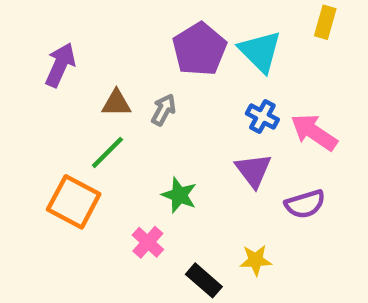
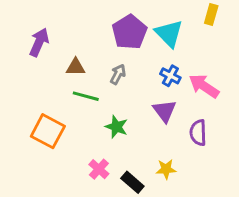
gray arrow: (164, 110) -> (118, 74), moved
green line: (107, 152) -> (86, 96), moved, turned 60
purple semicircle: (305, 204) -> (198, 133), turned 105
pink cross: (148, 242) -> (99, 169), moved

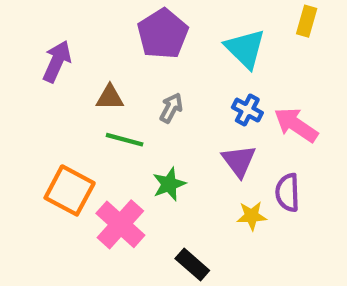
purple pentagon: (130, 32) -> (163, 34), moved
green star: (116, 127) -> (169, 184), turned 30
pink cross: (99, 169) -> (120, 224), moved, size x1.6
yellow star: (166, 169) -> (252, 216), moved

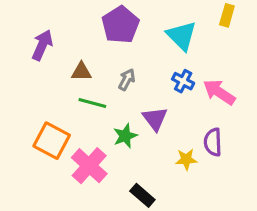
purple triangle: (239, 161) -> (155, 119), moved

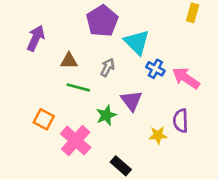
cyan triangle: (182, 36) -> (137, 42), moved
orange square: (52, 141) -> (44, 119), size x0.7

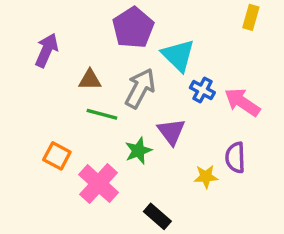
gray arrow: (108, 67) -> (140, 88), size x1.6

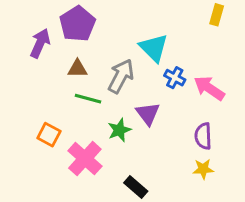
purple pentagon: (133, 28) -> (77, 24), moved
yellow star: (206, 177) -> (203, 169), moved

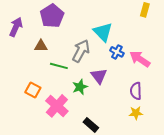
purple arrow: (40, 43) -> (16, 27), moved
brown triangle: (77, 69) -> (41, 46), moved

